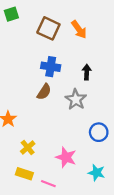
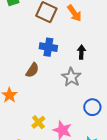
brown semicircle: (44, 92) -> (32, 70), moved
yellow cross: (28, 147) -> (38, 122), moved

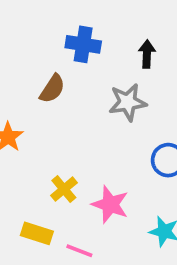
gray star: (71, 77) -> (128, 102), turned 30

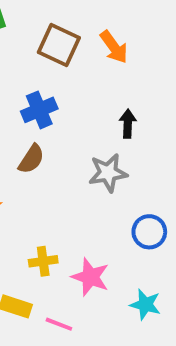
blue cross: (83, 44) -> (39, 110), moved, turned -32
yellow cross: (64, 189) -> (43, 261), turned 32

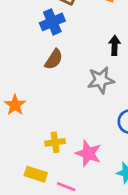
blue cross: (39, 110) -> (52, 22), moved
brown semicircle: (31, 159) -> (54, 59), moved

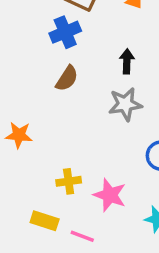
black arrow: (115, 45) -> (127, 61), moved
orange star: (15, 105) -> (19, 135), turned -30

